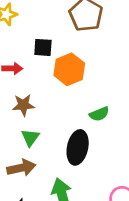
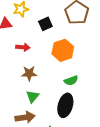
black square: (43, 47) -> (45, 24), moved, turned -32
green semicircle: (99, 114) -> (71, 80), moved

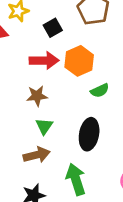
red arrow: (23, 47) -> (44, 60), moved, size x1.5
green semicircle: (71, 80) -> (100, 91), moved

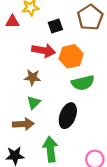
green semicircle: (100, 91) -> (83, 83), size x1.5

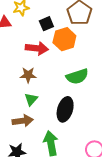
orange hexagon: (71, 56) -> (64, 39), moved

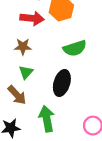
brown arrow: (23, 121) -> (17, 95), turned 54

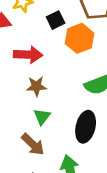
red arrow: (32, 18) -> (28, 55), moved

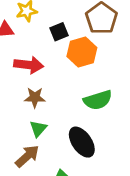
black ellipse: (86, 127) -> (82, 142), turned -52
brown arrow: (33, 144) -> (27, 156), turned -90

